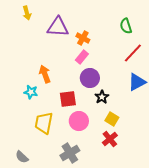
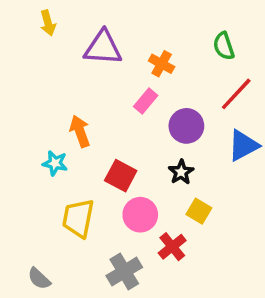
orange cross: (83, 38) -> (162, 64), moved
purple circle: (90, 78) -> (186, 126), moved
red square: (68, 99) -> (121, 176), turned 36
red cross: (110, 139) -> (172, 247), moved

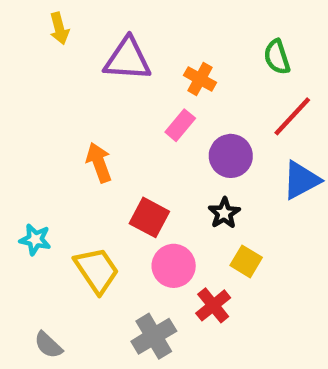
cyan star: (55, 163) -> (35, 239), moved
yellow trapezoid: (78, 218) -> (97, 270), turned 135

